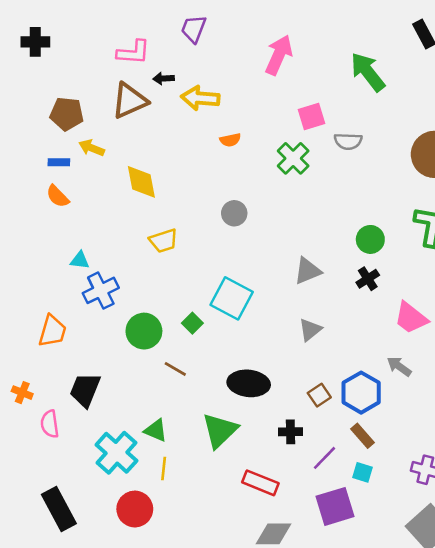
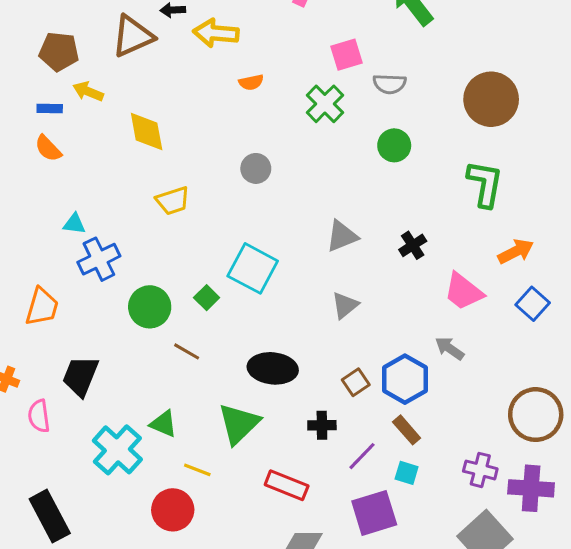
green circle: (370, 239) -> (394, 145), moved
yellow line: (164, 468) -> (197, 470), moved, turned -75
red circle: (135, 509) -> (173, 510), moved

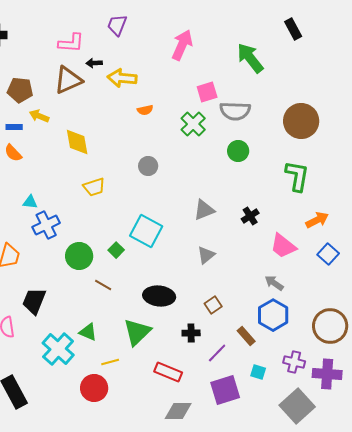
gray semicircle: (390, 84) -> (235, 111), size x1.4
blue hexagon: (405, 379) -> (273, 315), moved
yellow line: (197, 470) -> (110, 362), turned -36
cyan square: (407, 473) -> (258, 372), moved

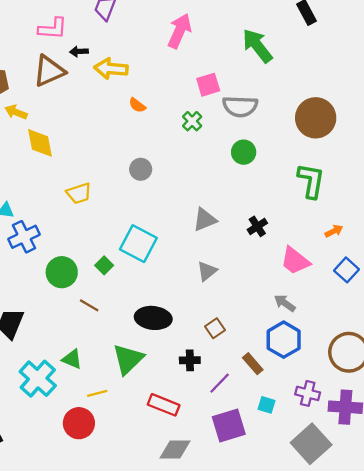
orange semicircle: (145, 110) -> (137, 105), turned 49
green cross: (193, 124) -> (192, 121), size x0.7
yellow diamond: (77, 142) -> (40, 143), moved
orange arrow: (317, 220) -> (334, 231), size x0.7

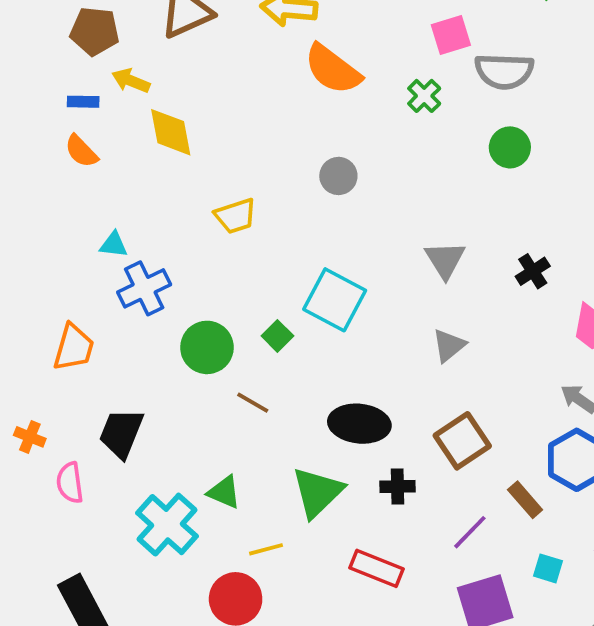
orange semicircle: (137, 105) -> (333, 69), size x2.0
gray triangle: (205, 220) -> (445, 260), turned -40
brown square: (215, 328) -> (462, 441), size x1.6
black cross: (190, 360) -> (397, 486), moved

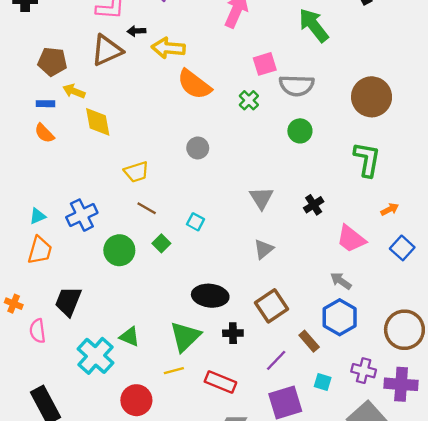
cyan triangle: (114, 245) -> (38, 216), moved, turned -30
cyan square: (335, 300) -> (195, 222), size x0.5
brown line: (253, 403) -> (147, 208), moved
yellow line: (266, 549) -> (174, 371), moved

